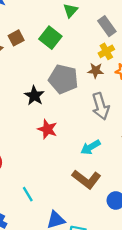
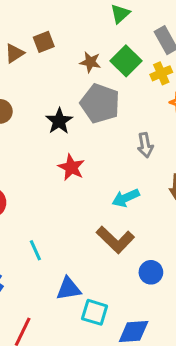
green square: (50, 38) -> (126, 61), moved
brown star: (96, 71) -> (90, 62), moved
gray arrow: (101, 106) -> (145, 145), size x0.7

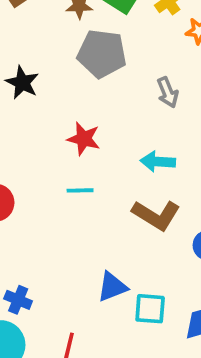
black star: (59, 121) -> (22, 83), moved
cyan arrow: (126, 198) -> (158, 162), turned 40
cyan line: (35, 250) -> (80, 190), moved, turned -55

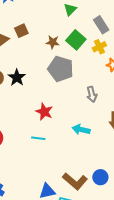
brown L-shape: (156, 215) -> (75, 181), moved

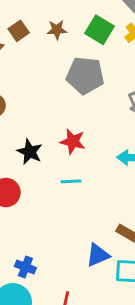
brown star: (53, 42) -> (57, 30), moved
black star: (17, 78) -> (30, 152), moved

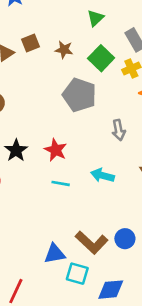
cyan line: (71, 181) -> (61, 183), moved

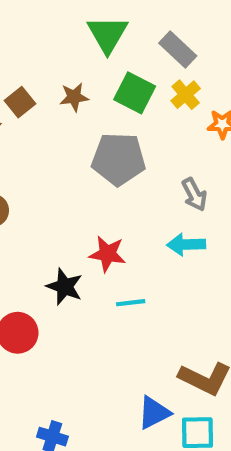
green triangle: (95, 18) -> (108, 34), size x1.5
black star: (16, 150) -> (65, 287), moved
cyan arrow: (102, 175) -> (186, 245), moved

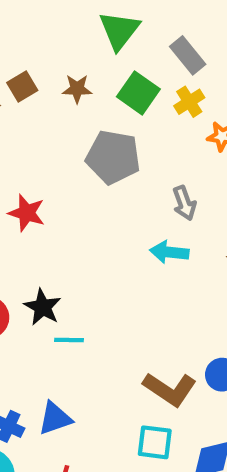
red star: (107, 254) -> (27, 213), moved
black star: (65, 287) -> (43, 307), moved
cyan line: (131, 303) -> (69, 340), moved
blue triangle: (154, 413) -> (55, 418), moved

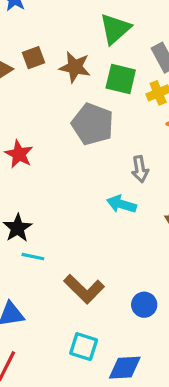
brown star: (77, 89) -> (75, 67), size x1.4
green square: (138, 93) -> (121, 79), turned -32
brown L-shape: (170, 389) -> (84, 289), moved

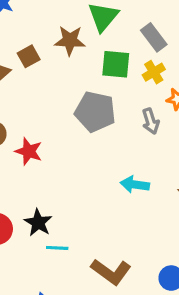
brown star: (75, 67) -> (70, 40), moved
gray arrow: (140, 169) -> (151, 121), moved

